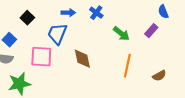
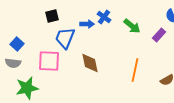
blue arrow: (68, 13) -> (87, 24), moved
black square: (27, 18) -> (52, 16), moved, turned 32
green arrow: (121, 34) -> (132, 26), moved

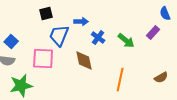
blue cross: (104, 17) -> (98, 38), moved
green arrow: (132, 26) -> (126, 40), moved
orange line: (135, 70) -> (120, 80), moved

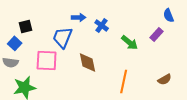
black square: (46, 14) -> (26, 26), moved
blue arrow: (81, 22) -> (79, 17), moved
blue cross: (98, 38) -> (102, 25), moved

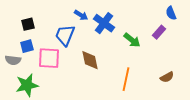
blue arrow: (79, 17) -> (81, 15), turned 32
blue cross: (102, 25) -> (104, 23), size x1.5
blue square: (15, 43) -> (27, 46), moved, turned 32

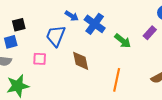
blue square: (27, 46) -> (11, 42), moved
pink square: (49, 58) -> (40, 59), size x0.6

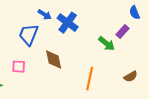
green arrow: (123, 41) -> (107, 44), moved
pink square: (40, 59) -> (19, 67), moved

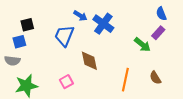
blue semicircle: (135, 13) -> (161, 14), moved
pink square: (19, 67) -> (66, 82), moved, turned -32
brown semicircle: (131, 77) -> (155, 78), moved, turned 88

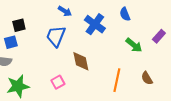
blue semicircle: (161, 14) -> (125, 14), moved
blue arrow: (80, 16) -> (65, 11), moved
purple rectangle: (158, 33) -> (159, 36), moved

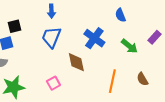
blue arrow: (65, 11) -> (51, 11), moved, turned 56
blue cross: (95, 24) -> (94, 38), moved

